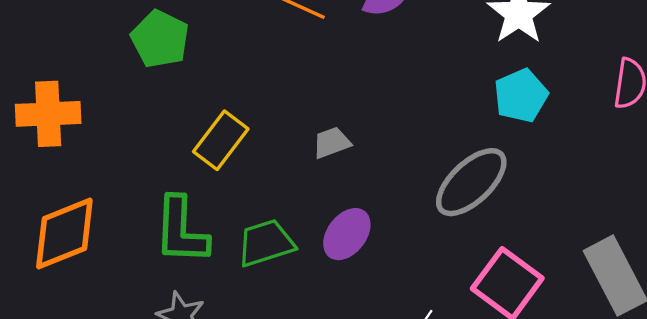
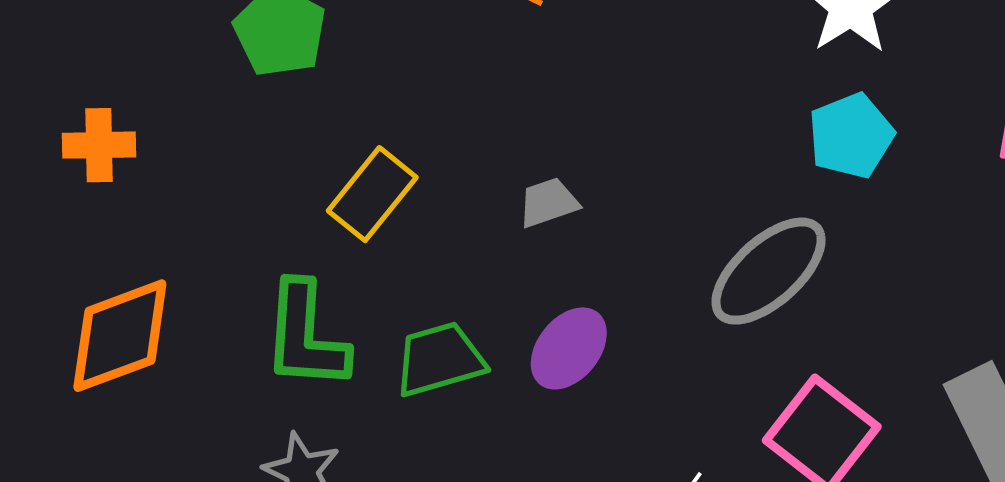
orange cross: (48, 114) -> (99, 145), size x0.7

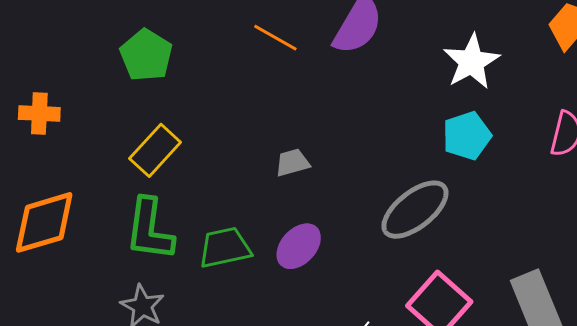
yellow rectangle: (372, 194) -> (155, 150), moved

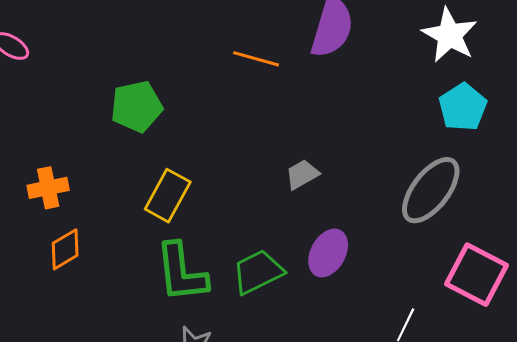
green pentagon: (146, 55) -> (137, 106), turned -30
orange diamond: (44, 222) -> (65, 249), moved, size x0.6

